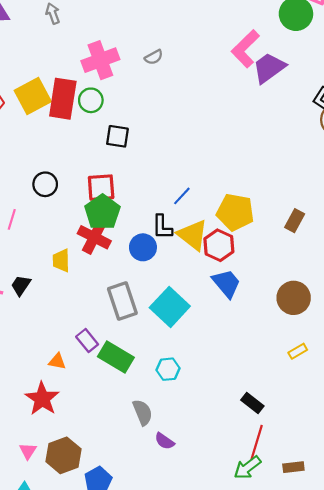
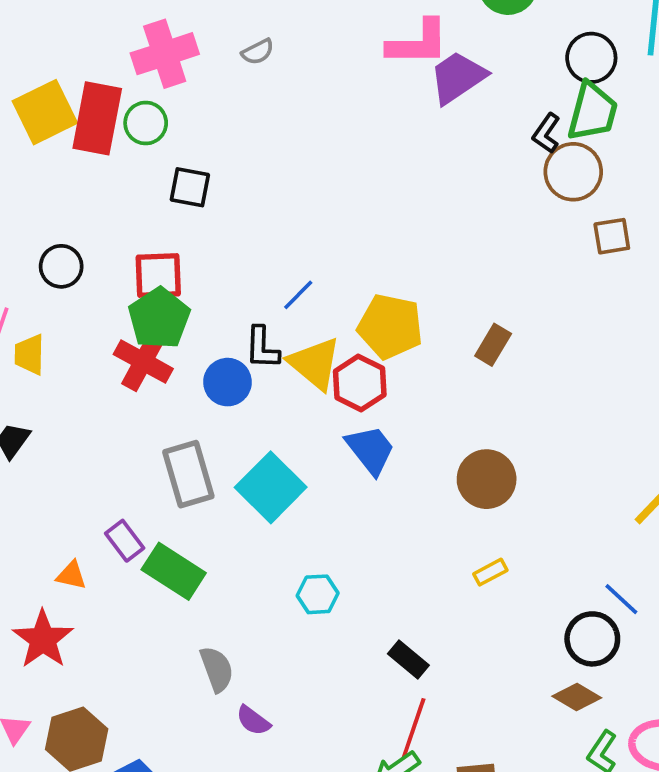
pink L-shape: (245, 49) -> (418, 43), turned -138
yellow trapezoid: (61, 260) -> (29, 355), moved
cyan hexagon: (168, 369) -> (318, 594), moved

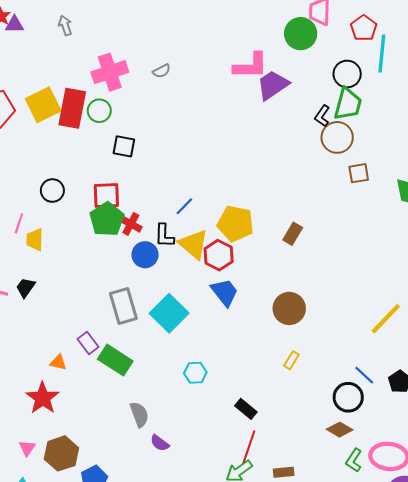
red cross: (143, 361) -> (131, 224), moved, size x0.7
yellow rectangle: (490, 572) -> (291, 360), turned -30

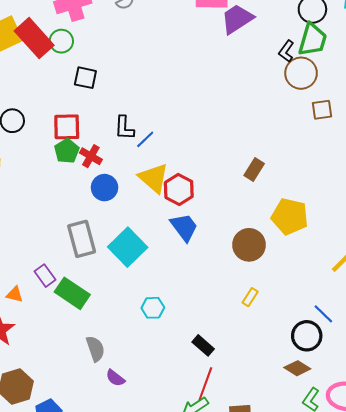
red rectangle: (72, 108) -> (34, 38), turned -54
green pentagon: (107, 219) -> (67, 151), size x0.7
yellow pentagon: (235, 224) -> (290, 217), moved
black L-shape: (164, 236) -> (124, 128), moved

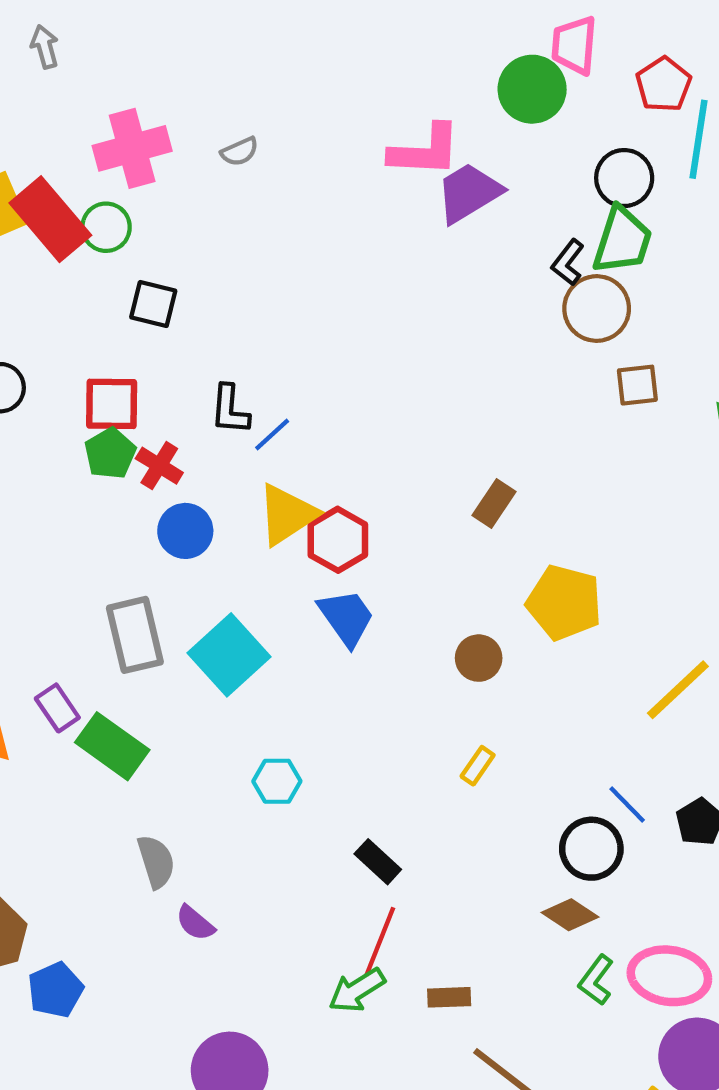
yellow triangle: (154, 178) -> (287, 515), turned 44
brown circle: (249, 245) -> (479, 658), size x0.7

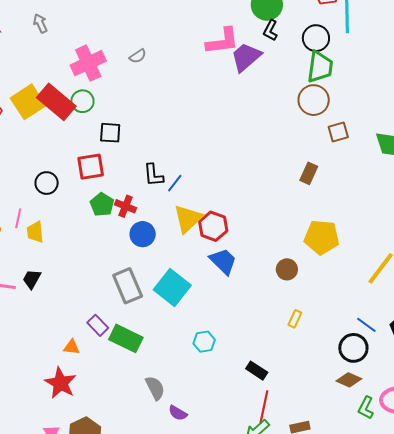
black L-shape: (568, 262) -> (270, 30), moved
red square: (112, 404) -> (91, 167), moved
brown rectangle: (494, 504) -> (309, 173), moved

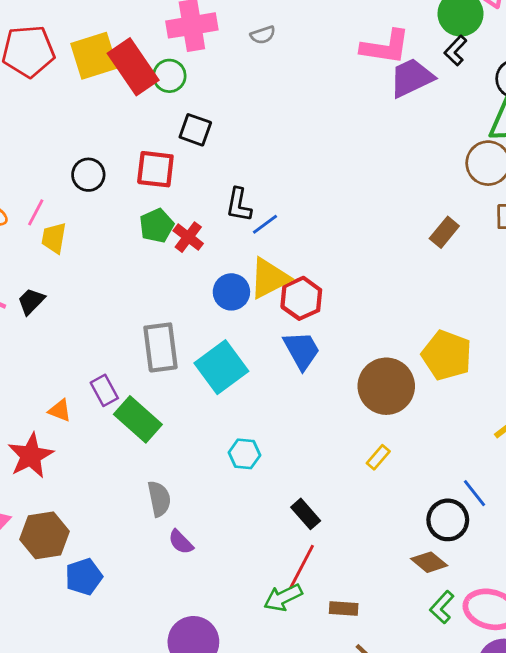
brown rectangle: (309, 173) -> (444, 232), moved
blue circle: (143, 234) -> (231, 292), moved
brown circle: (287, 269) -> (386, 386), size x1.8

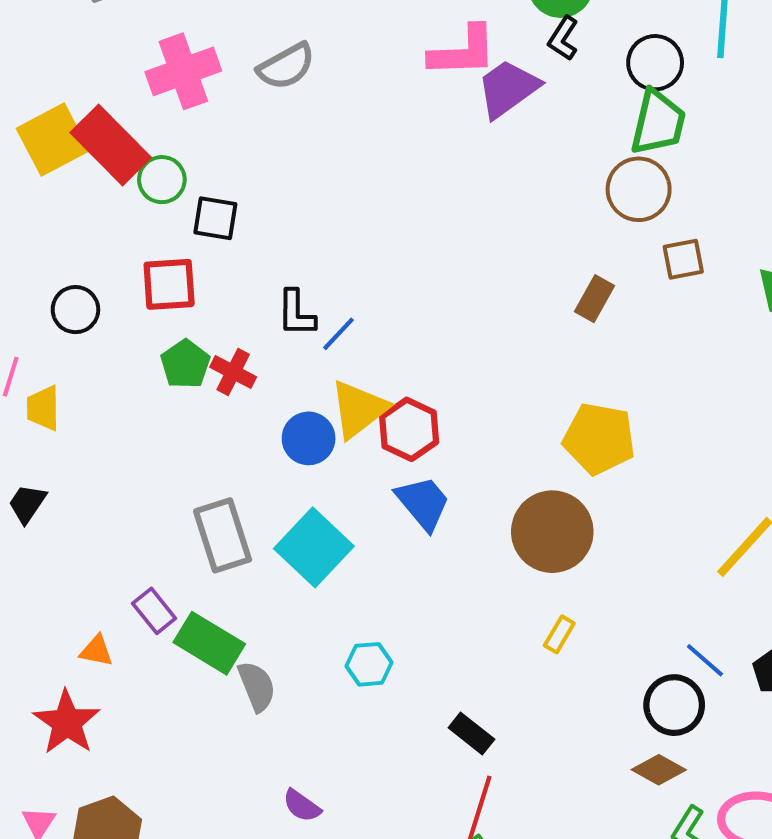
gray semicircle: (263, 35) -> (286, 66), size x1.6
green circle: (169, 76) -> (162, 180), moved
yellow pentagon: (447, 355) -> (599, 439), moved
gray semicircle: (159, 499) -> (257, 686), moved

